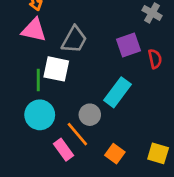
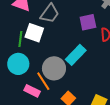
gray circle: (90, 115) -> (54, 68), size x1.5
pink rectangle: (63, 150) -> (32, 91), turned -35

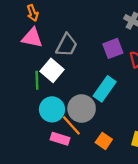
white square: (34, 33) -> (52, 70), turned 30
cyan circle: (18, 64) -> (52, 109), moved

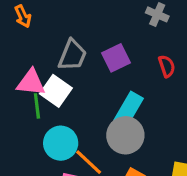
pink triangle: (32, 38) -> (31, 83), moved
purple square: (113, 48) -> (116, 58), moved
gray circle: (82, 109) -> (125, 135), moved

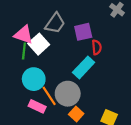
red semicircle: (167, 66) -> (97, 47), moved
gray circle: (125, 135) -> (68, 94), moved

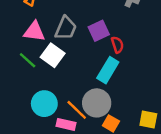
pink triangle: (24, 35) -> (34, 32), moved
green line: (24, 51) -> (28, 60), moved, turned -42
cyan circle: (34, 79) -> (44, 104), moved

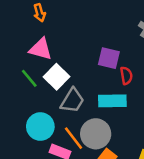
gray trapezoid: (66, 28) -> (72, 101), moved
purple square: (99, 31) -> (109, 58), turned 30
cyan rectangle: (108, 70) -> (112, 101), turned 50

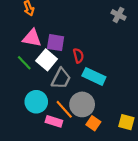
purple square: (109, 58) -> (56, 43), moved
red semicircle: (126, 76) -> (78, 56), moved
cyan rectangle: (112, 101) -> (94, 76), turned 30

